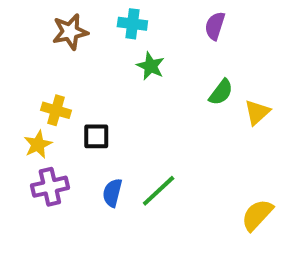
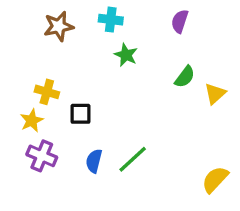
purple cross: (50, 187) -> (42, 156), turned 36

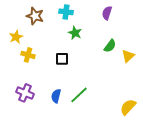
brown star: (59, 26) -> (35, 16), turned 30
black square: (80, 114) -> (62, 59), moved
yellow star: (32, 121) -> (16, 37), moved

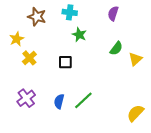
yellow cross: (28, 55) -> (29, 58), turned 32
purple cross: (25, 93) -> (26, 98), turned 30

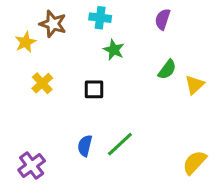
yellow star: (17, 39) -> (25, 42), moved
purple cross: (26, 98) -> (32, 165), moved

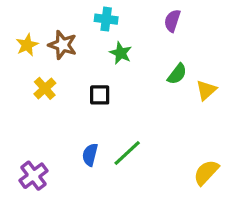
brown star: (53, 24) -> (63, 45), moved

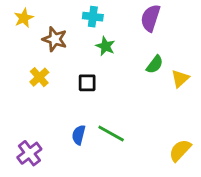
purple semicircle: (172, 21) -> (150, 18), size x1.4
yellow star: (27, 45) -> (24, 18), moved
green line: (127, 153) -> (111, 133), turned 72

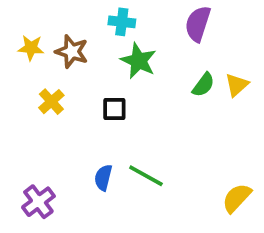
yellow star: (24, 18) -> (31, 48), moved, turned 30
green star: (105, 46) -> (138, 61), size x1.4
yellow triangle: (180, 79) -> (237, 85), moved

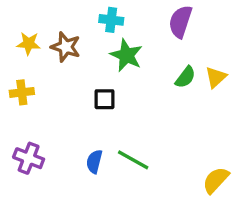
yellow cross: (51, 102) -> (22, 92), moved, turned 35
purple cross: (38, 202) -> (29, 158), moved, turned -32

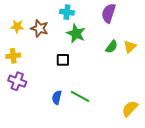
purple cross: (29, 158) -> (17, 81), moved

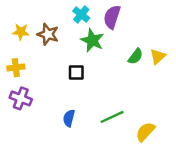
cyan cross: (67, 12) -> (81, 15), turned 32
purple semicircle: (109, 13) -> (112, 17), moved
green line: (80, 96) -> (112, 117), moved, turned -54
yellow semicircle: (130, 109) -> (145, 132), moved

